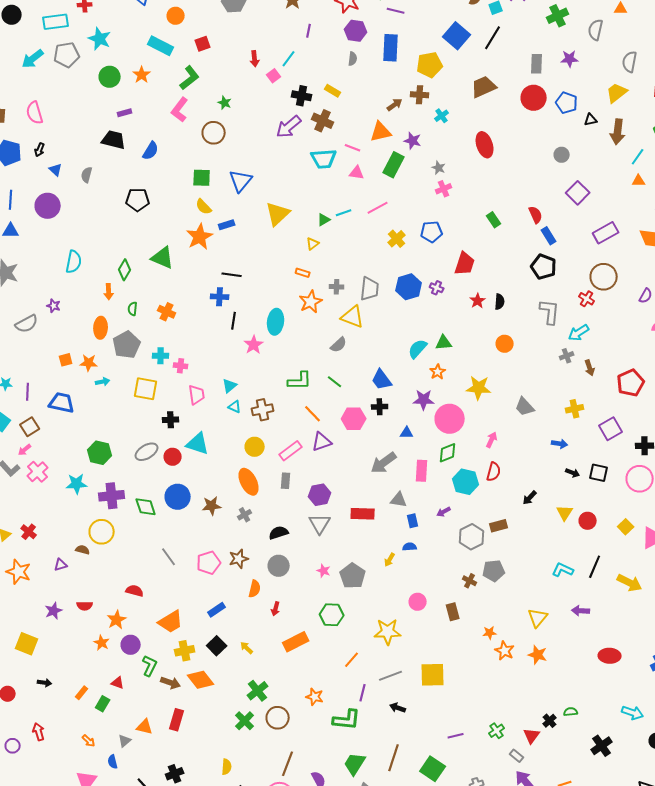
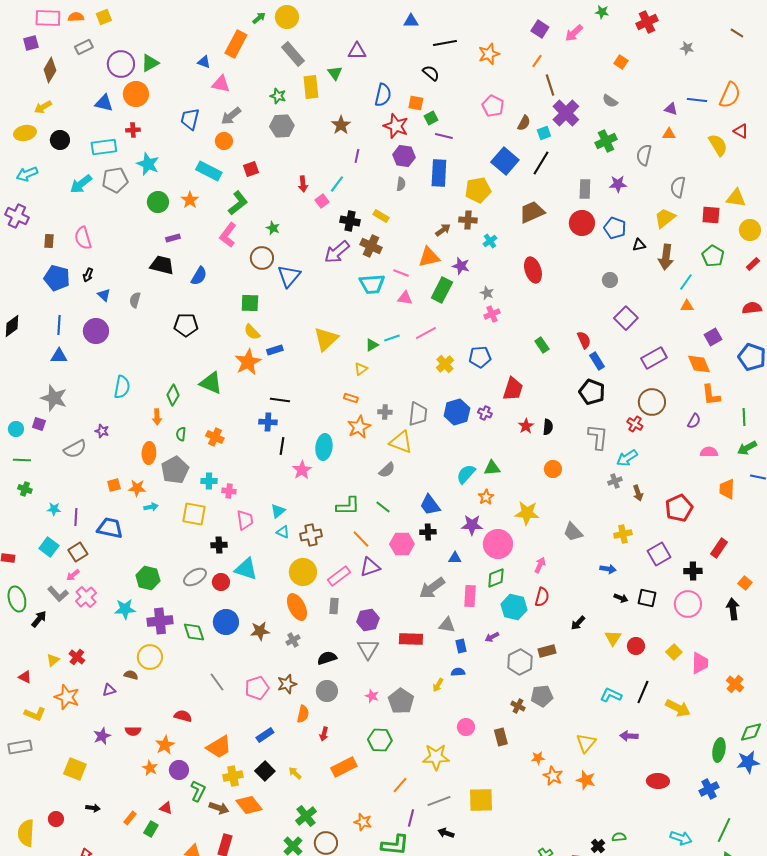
blue triangle: (241, 181) -> (289, 276), moved
yellow circle: (255, 447) -> (303, 572), size x1.4

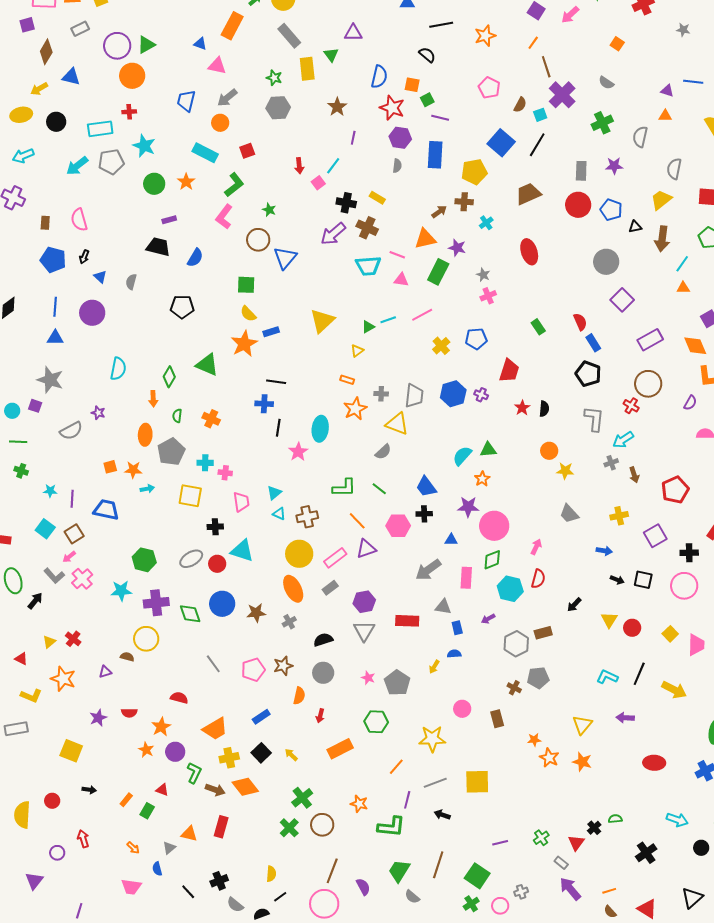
blue triangle: (104, 103) -> (71, 77), moved
gray circle: (610, 280) -> (606, 262), size x1.6
yellow star: (527, 513) -> (565, 471), moved, size x0.7
gray rectangle: (334, 606) -> (330, 588), turned 49

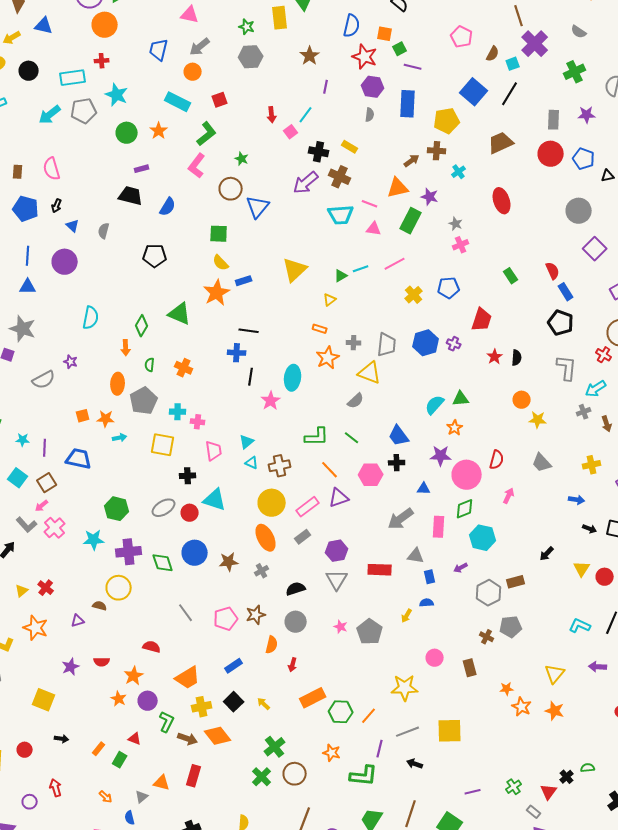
red semicircle: (538, 579) -> (497, 460), moved
green hexagon: (376, 722) -> (341, 712), moved

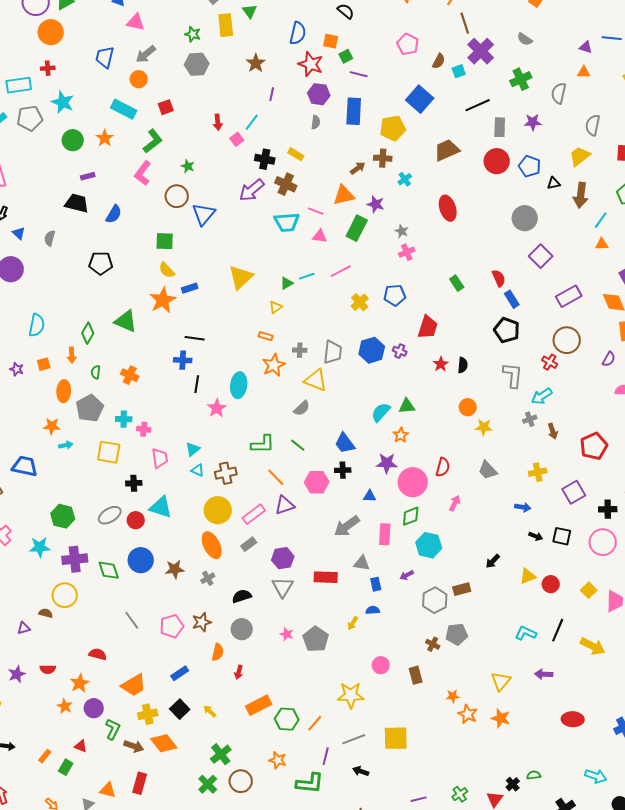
black line: (510, 94) -> (478, 105), moved, turned 35
orange square: (83, 416) -> (44, 364), moved
yellow triangle: (582, 569) -> (528, 576), turned 36

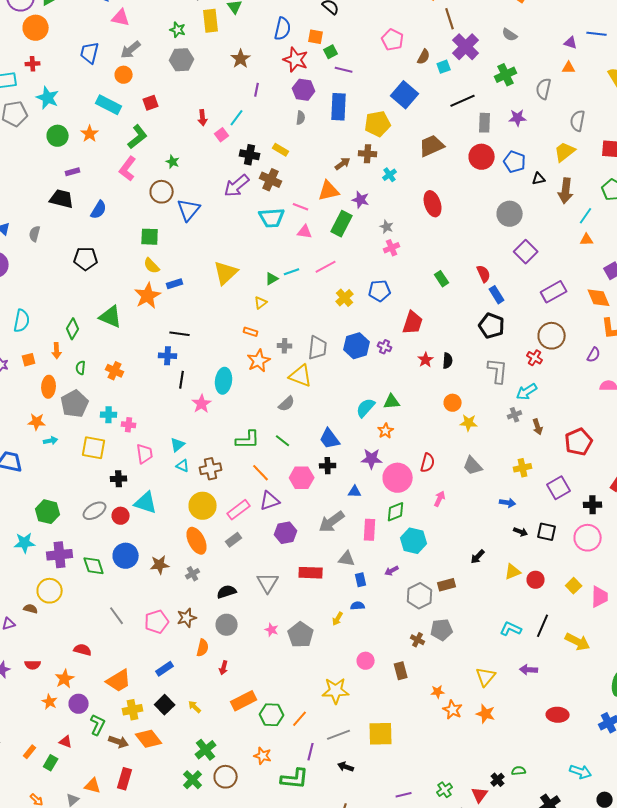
purple hexagon: (283, 558) -> (286, 533), moved

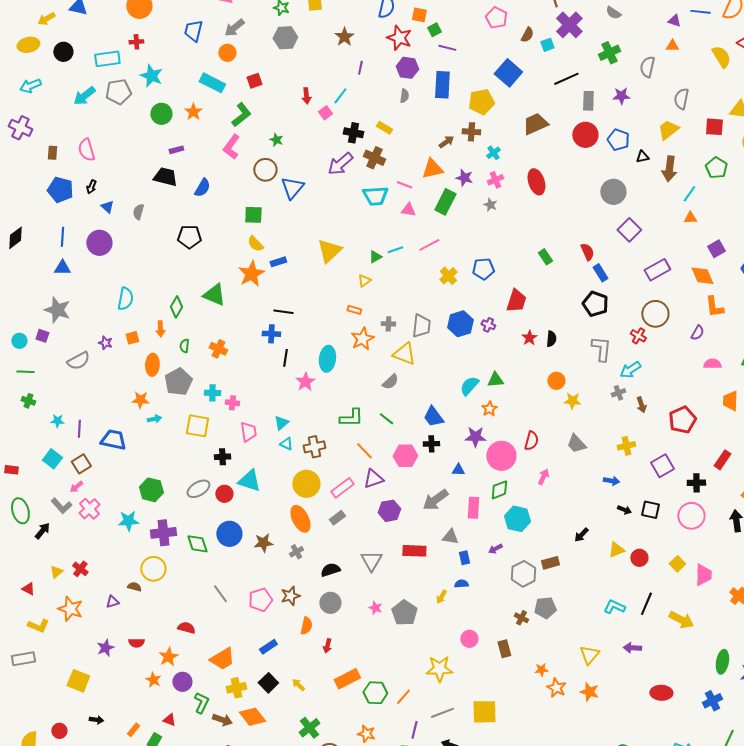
pink cross: (392, 248) -> (495, 180), moved

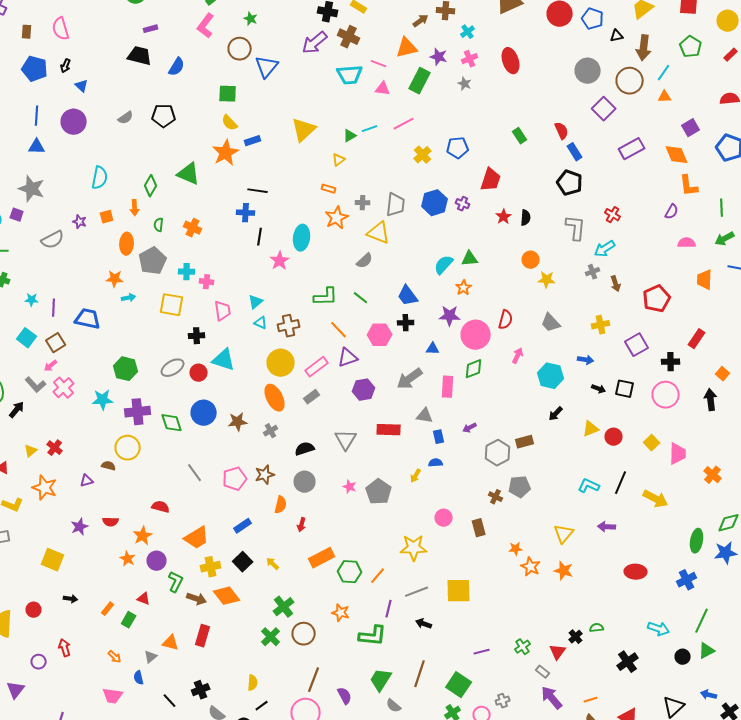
gray semicircle: (138, 212) -> (126, 118), moved, turned -140
brown circle: (655, 314) -> (630, 81), moved
cyan hexagon: (517, 519) -> (551, 376), moved

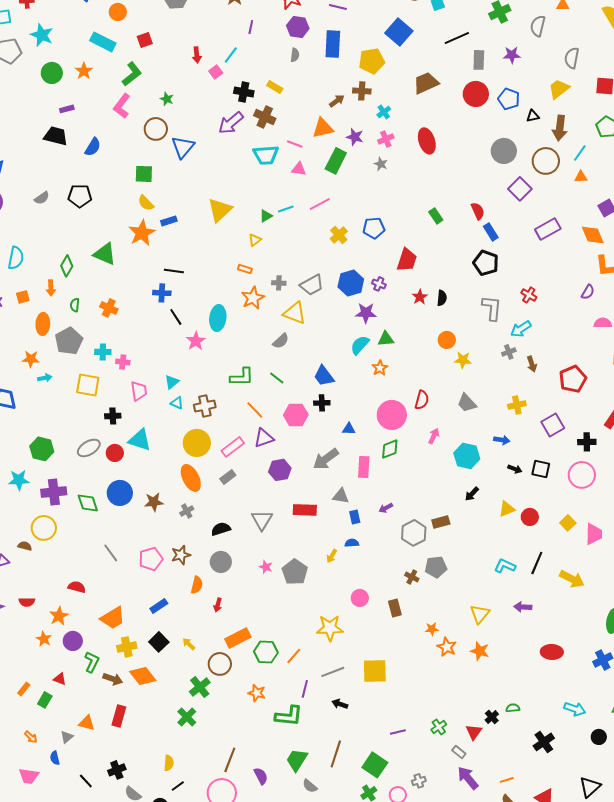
gray trapezoid: (396, 205) -> (312, 285), turned 55
black line: (260, 237) -> (176, 317), turned -42
purple star: (450, 316) -> (366, 313), moved
brown circle: (304, 634) -> (220, 664), moved

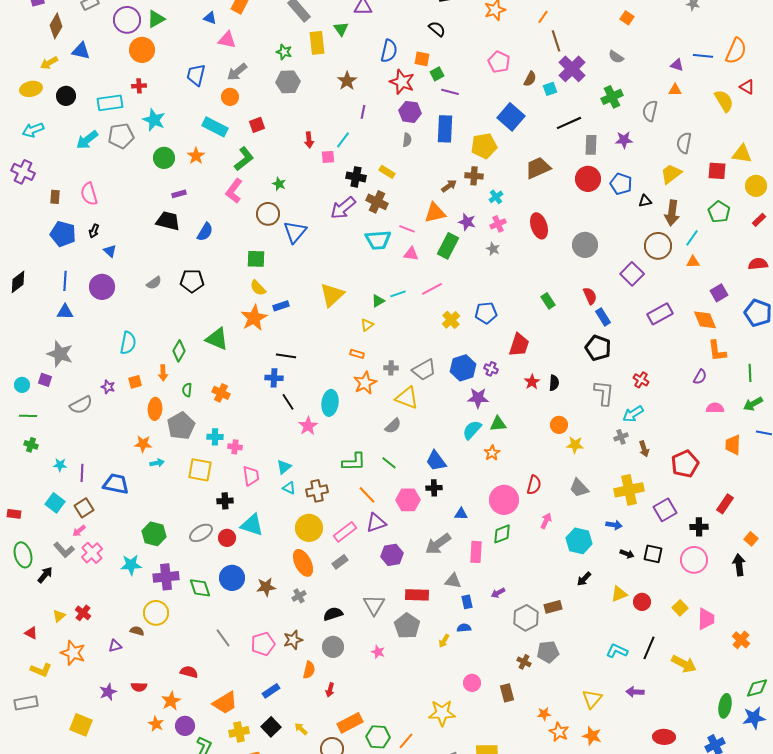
pink square: (216, 72) -> (328, 157), turned 32
gray circle: (504, 151) -> (585, 245), moved
yellow cross: (517, 405) -> (629, 490), size x1.6
gray pentagon: (295, 572) -> (407, 626), moved

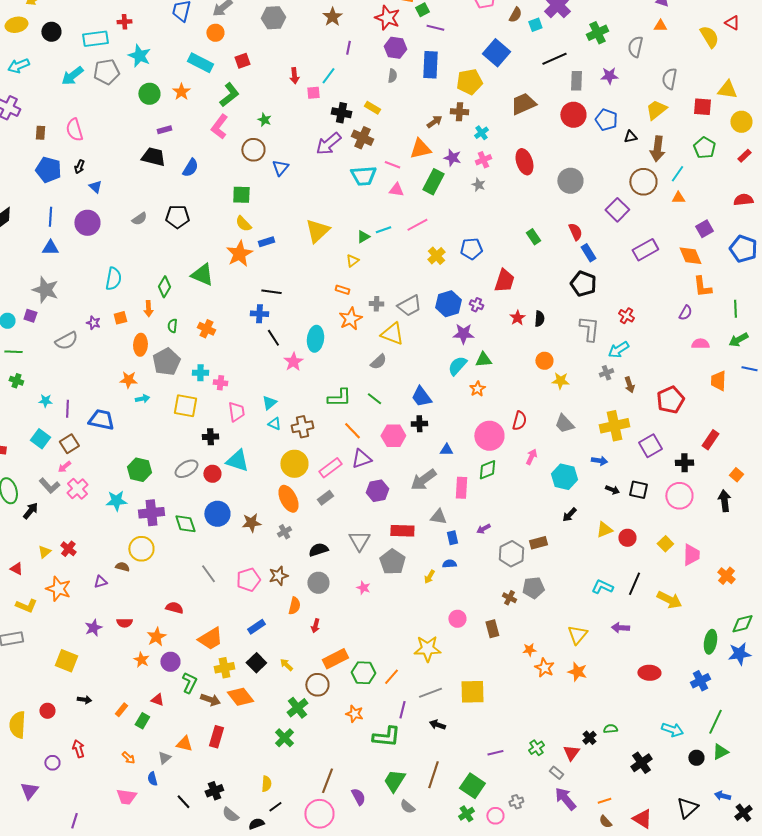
blue triangle: (295, 232) -> (280, 168), size x0.7

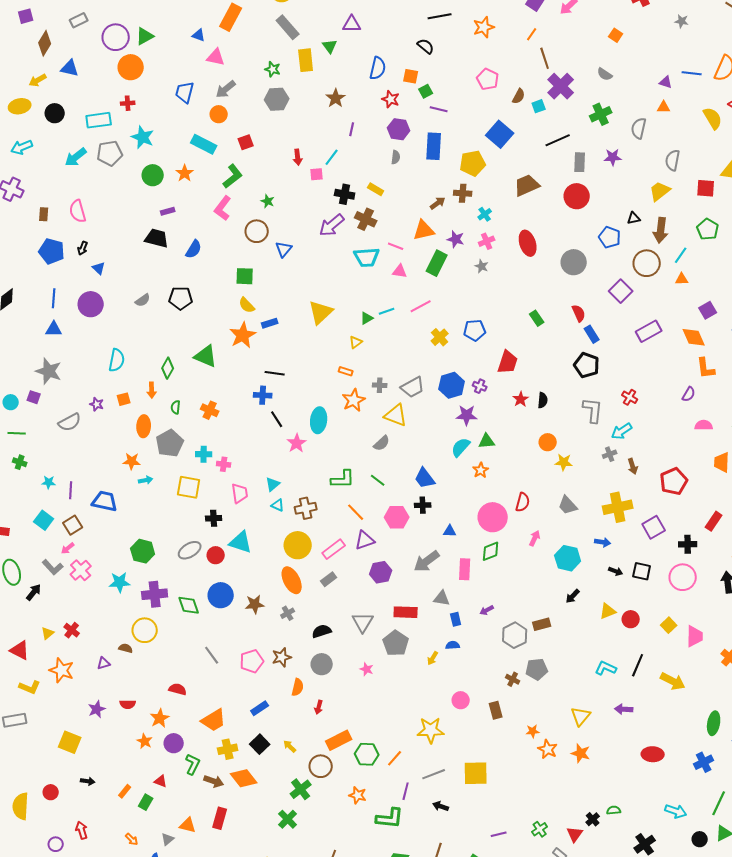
red star: (387, 18) -> (391, 99), size x0.7
blue pentagon: (606, 120) -> (610, 237), moved
red triangle: (16, 569) -> (20, 650), size x1.5

